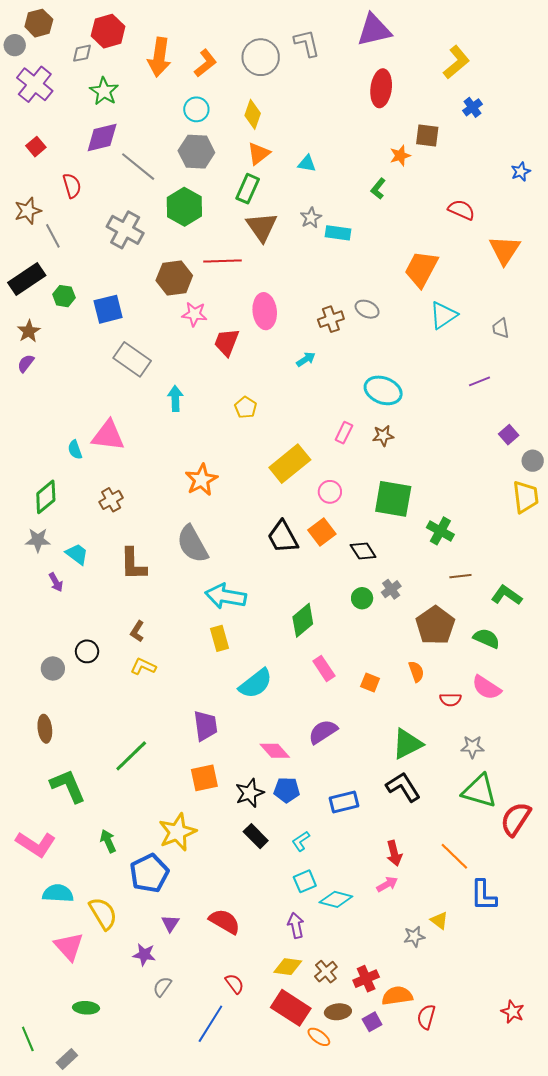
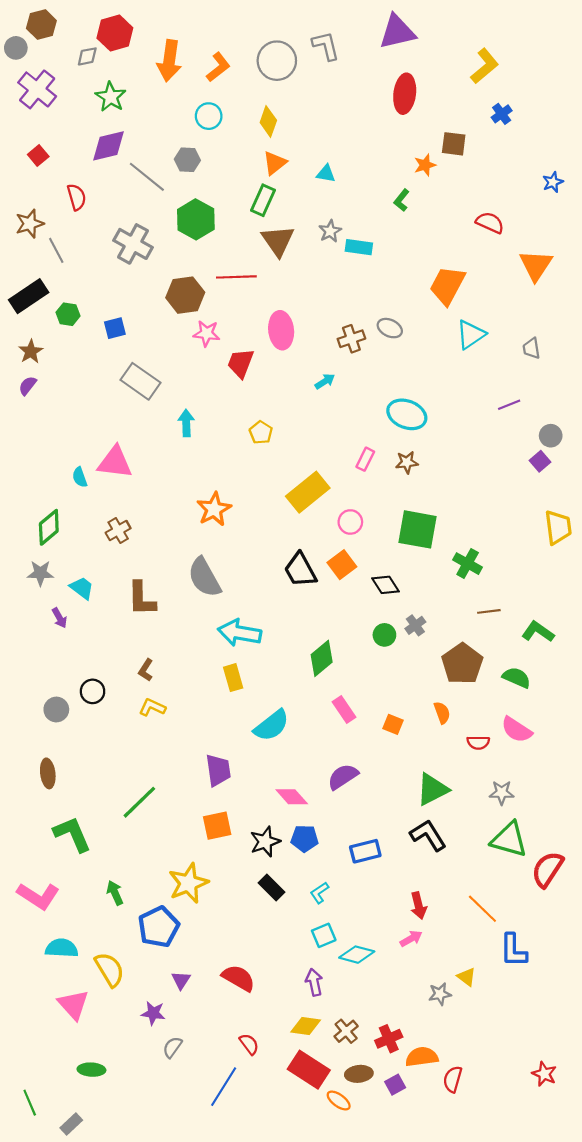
gray hexagon: (196, 152) -> (187, 160), moved, size x0.7
blue square: (108, 309) -> (115, 328), size x0.7
gray circle: (533, 461) -> (551, 436), moved

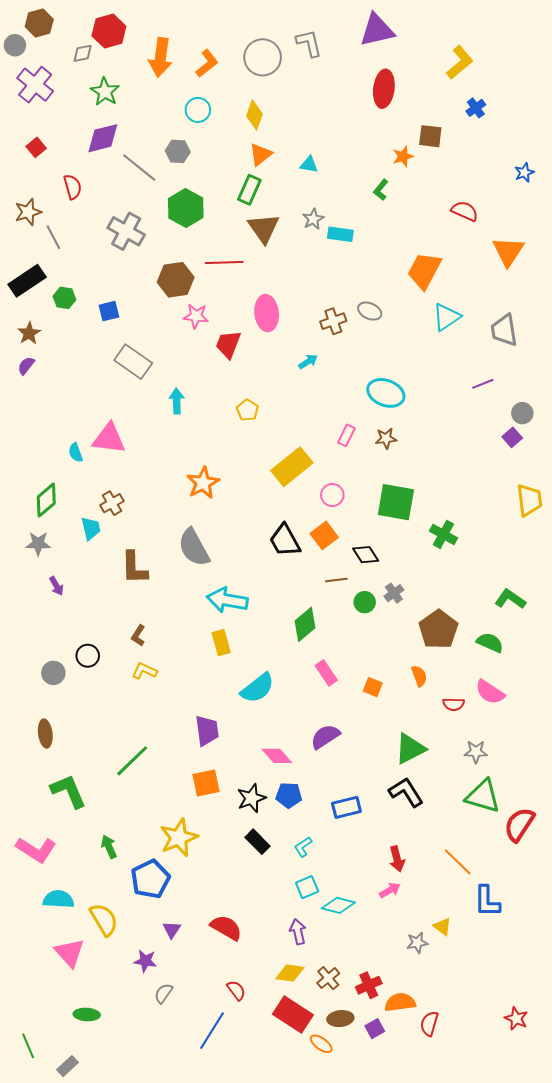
gray trapezoid: (531, 348) -> (504, 330), size x1.6
cyan trapezoid: (82, 588) -> (91, 528), moved, turned 40
brown line: (489, 611) -> (336, 580), moved

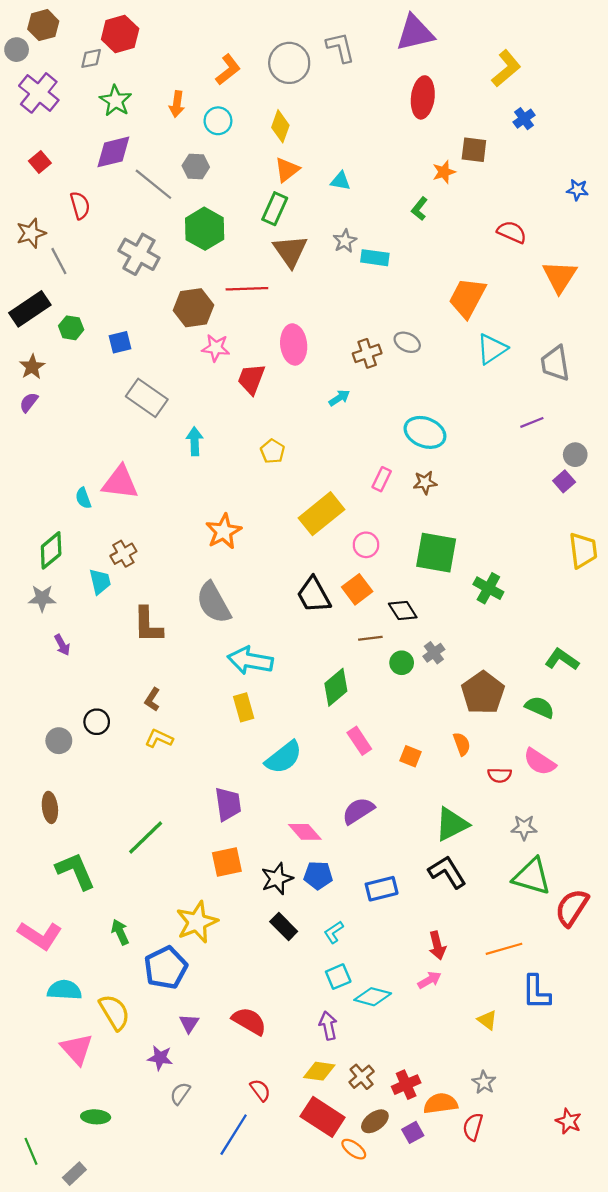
orange arrow: (160, 57) -> (177, 104), moved, size x0.6
blue star: (524, 173) -> (577, 190), turned 30
orange line: (458, 862) -> (504, 949), turned -60
gray star: (417, 943) -> (484, 1082), moved, turned -30
brown ellipse: (340, 1019) -> (375, 1121), turned -30

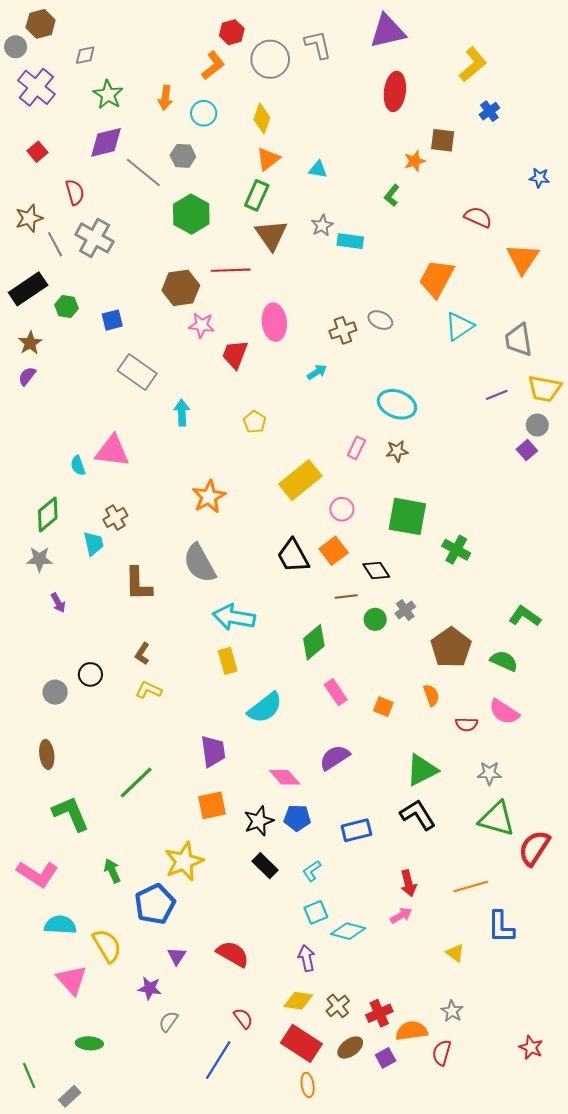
red hexagon: (120, 34) -> (232, 32), moved, size x0.7
gray cross: (139, 254) -> (95, 238), moved
yellow trapezoid: (583, 550) -> (545, 389), moved, turned 108
orange ellipse: (354, 1149) -> (308, 1085), moved, turned 45

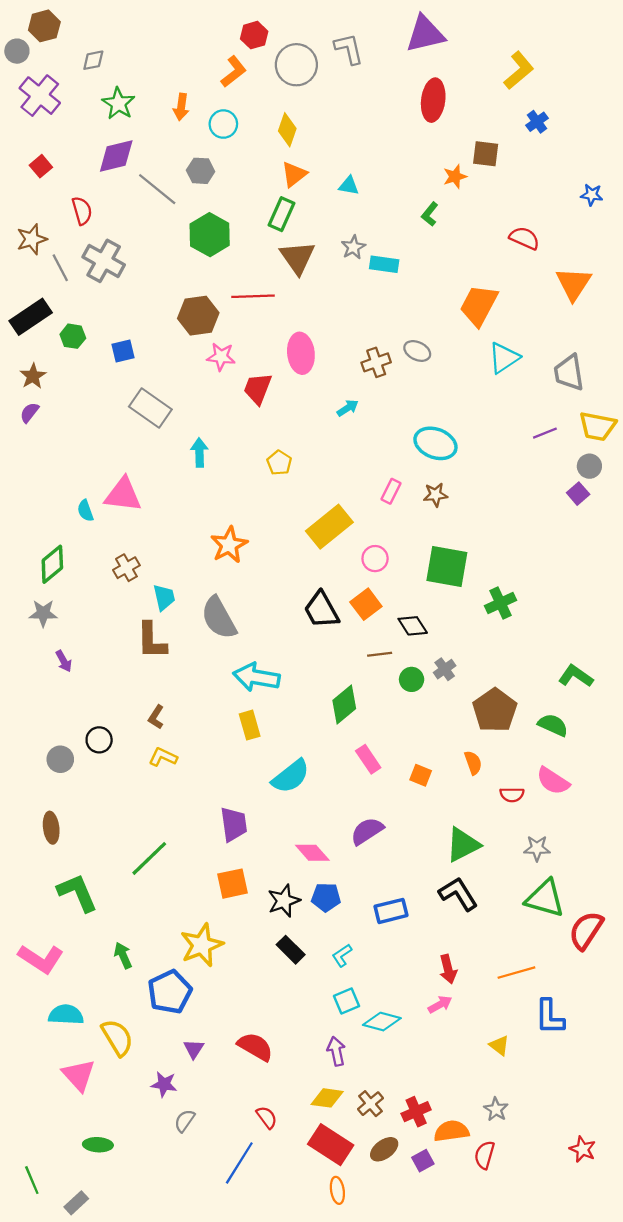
cyan trapezoid: (94, 543) -> (164, 597), moved
green cross: (456, 550) -> (500, 603), turned 36

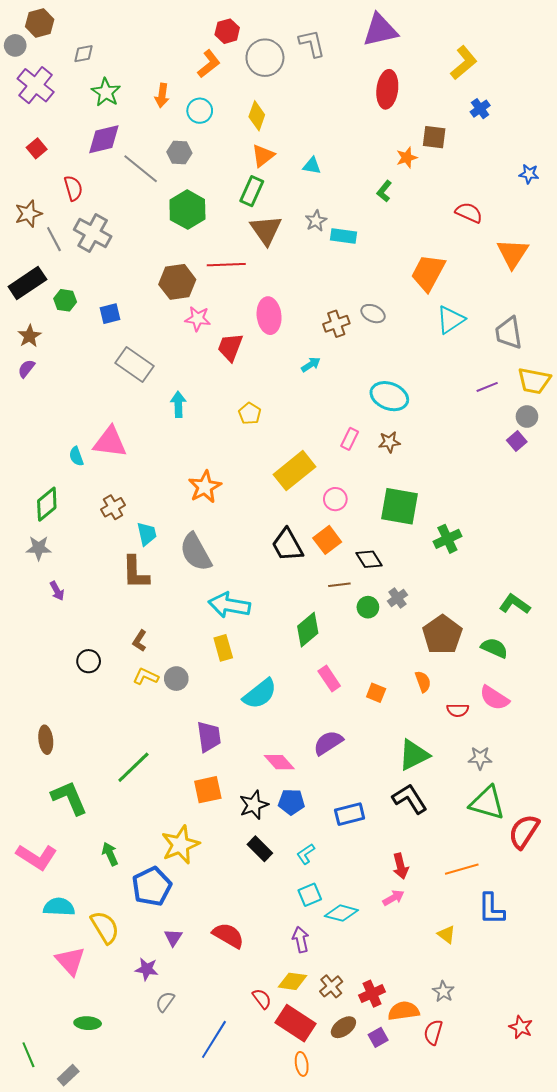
gray circle: (60, 759) -> (176, 679), moved
red semicircle: (267, 1117) -> (262, 999), moved

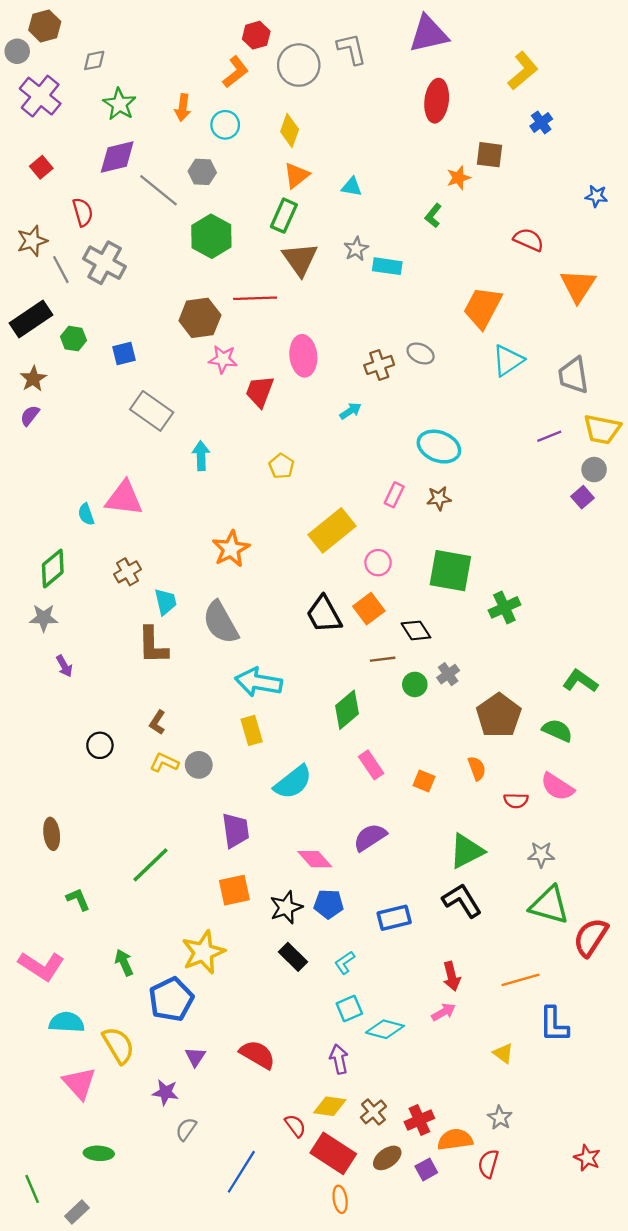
green L-shape: (69, 798) -> (78, 899), size x0.6

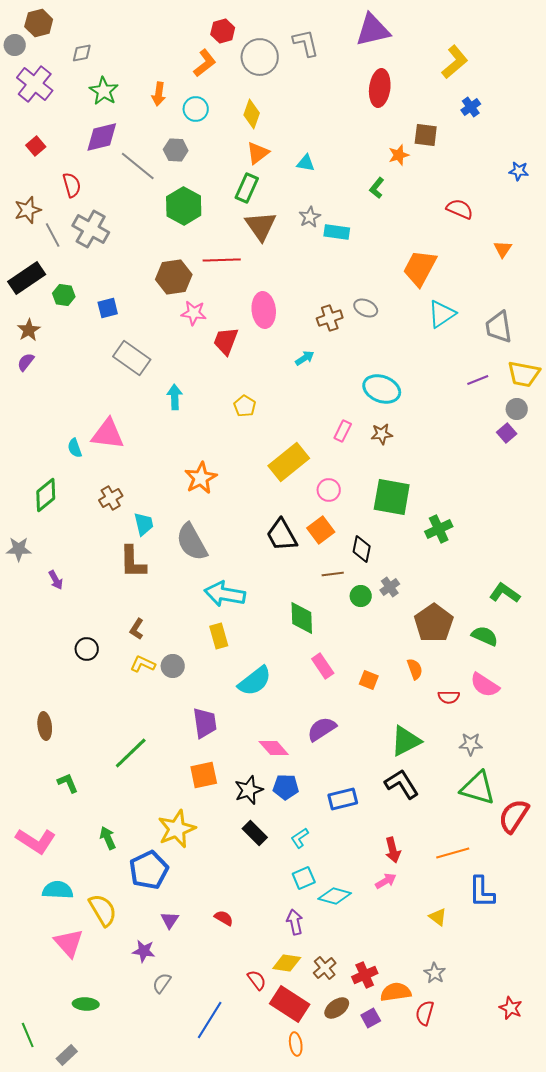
orange triangle: (578, 286) -> (503, 249), size x0.6
gray star: (44, 618) -> (19, 549), moved
black diamond: (416, 630) -> (362, 549), turned 44
green diamond: (347, 710) -> (302, 618), turned -52
red semicircle: (257, 1054) -> (224, 918), size x0.6

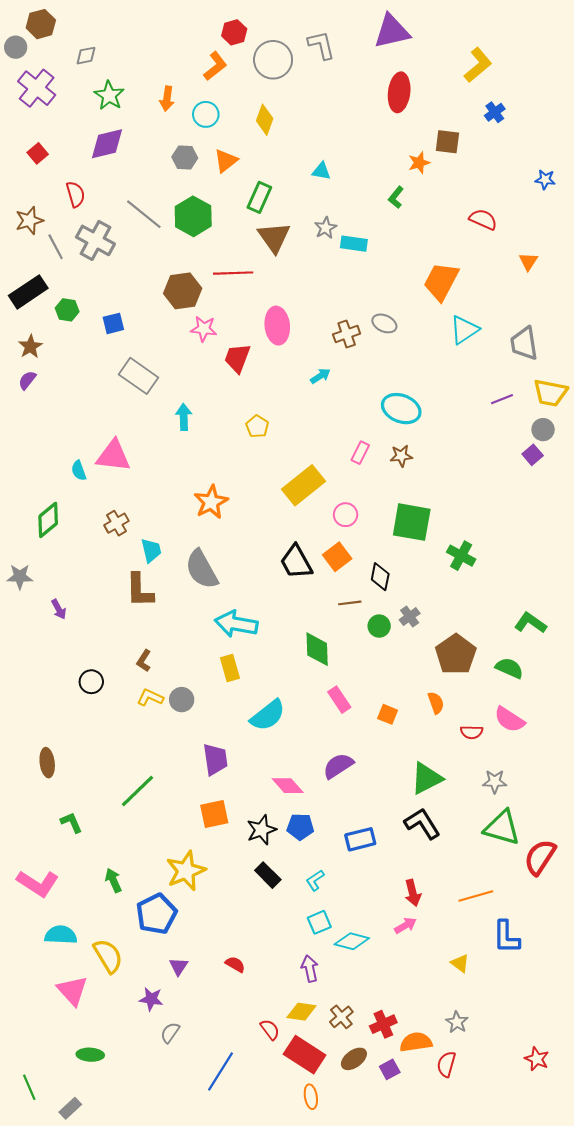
orange triangle: (258, 153) -> (226, 161), moved
gray line: (138, 166) -> (144, 214), moved
green cross: (439, 529) -> (461, 556), turned -36

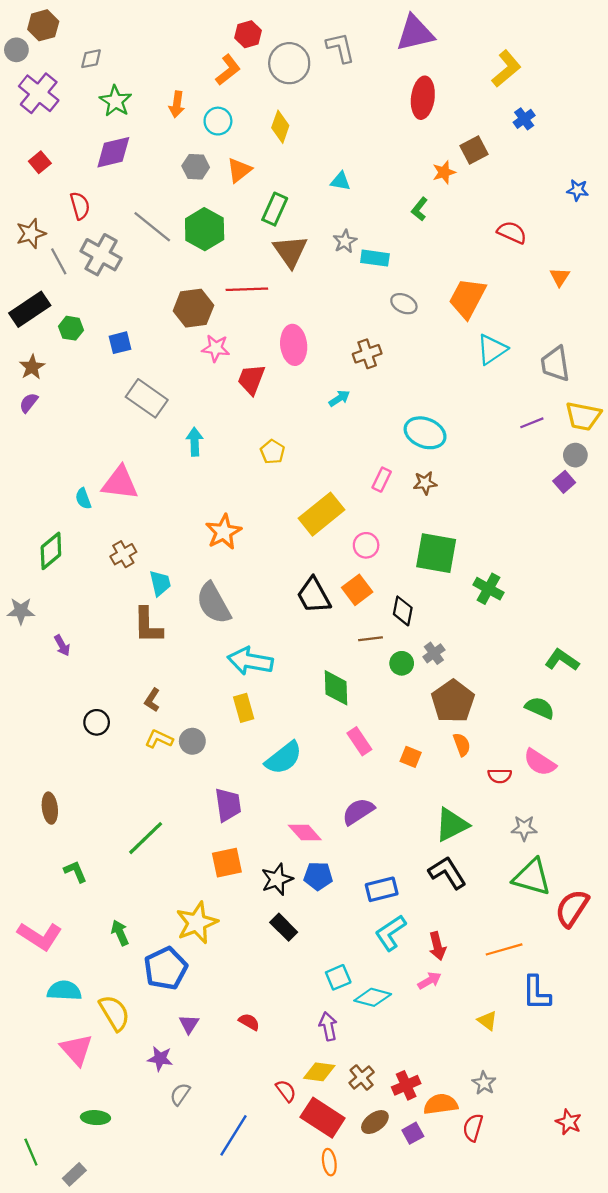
brown square: (447, 142) -> (474, 150), turned -35
gray ellipse: (384, 323) -> (404, 304), moved
brown pentagon: (456, 654) -> (453, 701), moved
cyan L-shape: (315, 880) -> (391, 933), moved, size x1.6

